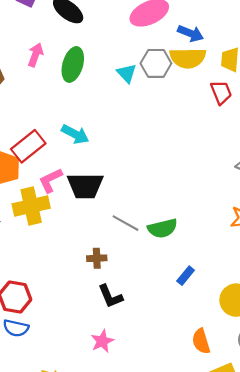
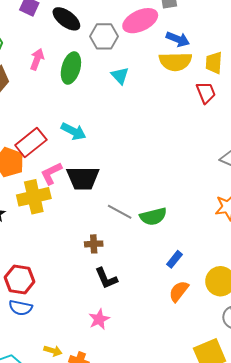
gray hexagon: (156, 63) -> (104, 36), moved
orange semicircle: (201, 341) -> (179, 291), moved, turned 55

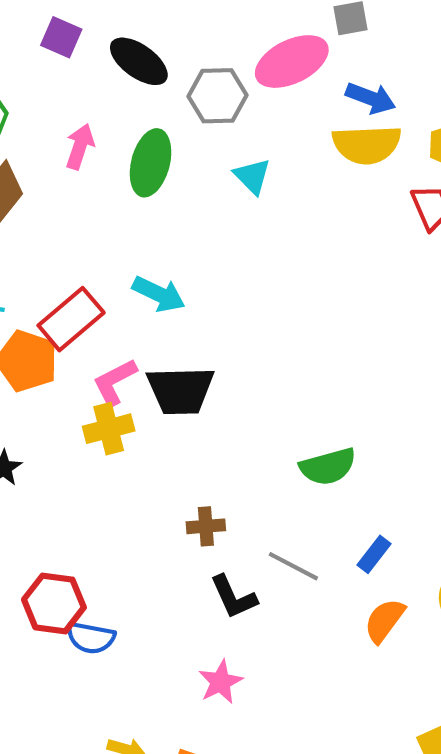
yellow cross: (34, 197) -> (109, 429), moved, size x0.7
gray line: (120, 212) -> (293, 566), moved
blue semicircle: (21, 308) -> (91, 638), moved

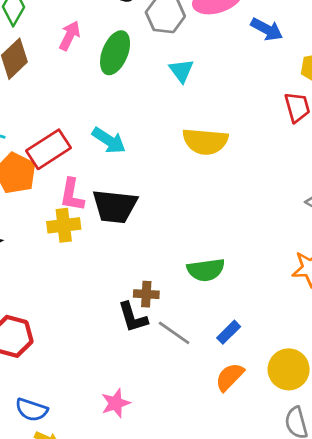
yellow semicircle: (367, 144) -> (205, 141), moved
pink L-shape: (115, 382) -> (72, 195), turned -60
brown cross: (206, 526) -> (146, 294), moved
black L-shape: (233, 597) -> (133, 317), moved
blue semicircle: (91, 638) -> (32, 410), moved

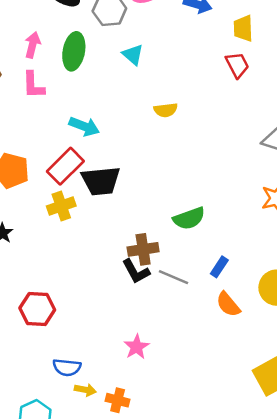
yellow semicircle: (205, 141) -> (166, 110), size x0.6
red rectangle: (49, 149) -> (65, 166), moved
pink L-shape: (72, 195) -> (33, 85), moved
brown cross: (146, 294) -> (143, 249), size x1.4
orange semicircle: (230, 377) -> (228, 304), turned -72

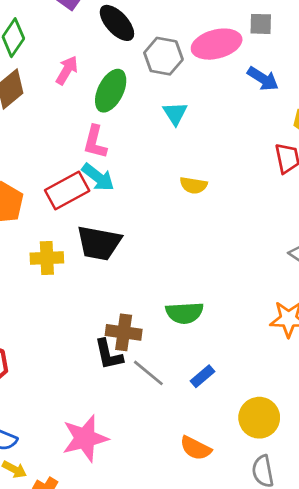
pink L-shape: (33, 85) -> (95, 142), moved
red rectangle: (65, 166) -> (67, 190), moved
orange semicircle: (228, 304) -> (196, 448), moved, turned -40
pink star: (137, 347) -> (85, 438), size x1.6

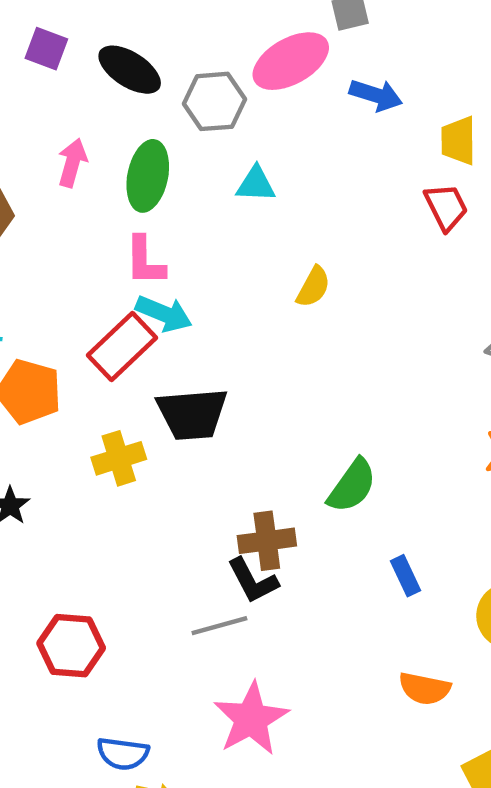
cyan triangle: (175, 113) -> (256, 184), turned -40
yellow semicircle: (193, 185) -> (313, 287), turned -56
green semicircle: (185, 313) -> (352, 486), turned -36
gray line: (148, 373) -> (219, 626), moved, turned -40
blue rectangle: (202, 376) -> (405, 576), turned -60

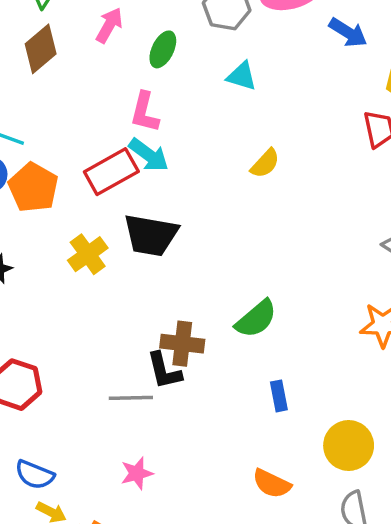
green ellipse: (148, 176) -> (163, 49), size x0.7
yellow cross: (119, 458) -> (88, 254), turned -33
pink star: (251, 719) -> (137, 473), size x0.6

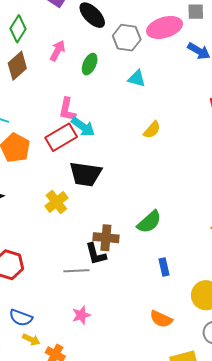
pink L-shape: (145, 112) -> (67, 110), moved
yellow cross: (88, 254) -> (56, 202), moved

